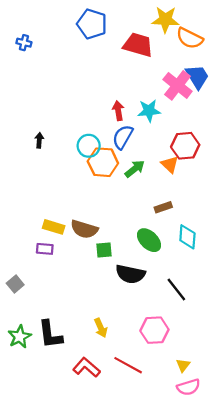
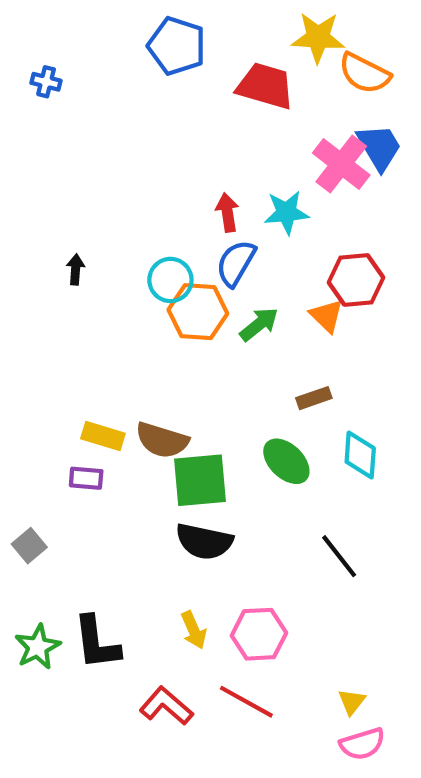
green square: (104, 250) -> (200, 480), size x1.8
black semicircle: (130, 274) -> (204, 541), moved
pink hexagon: (154, 330) -> (259, 634), moved

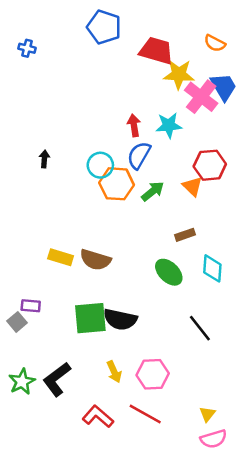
yellow star: (318, 37) -> (179, 74), moved
orange semicircle: (364, 73) -> (215, 43), size x0.7
purple rectangle: (86, 478) -> (31, 306), moved
green square: (200, 480) -> (90, 318), moved
black L-shape: (97, 643) -> (57, 379), turned 60

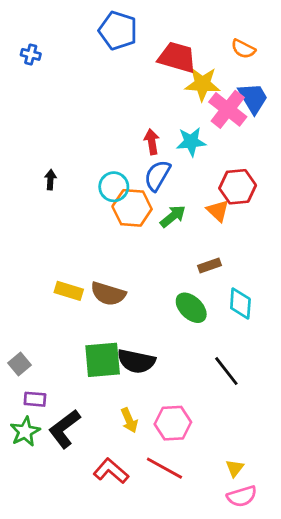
purple rectangle: (31, 306) -> (35, 399), moved

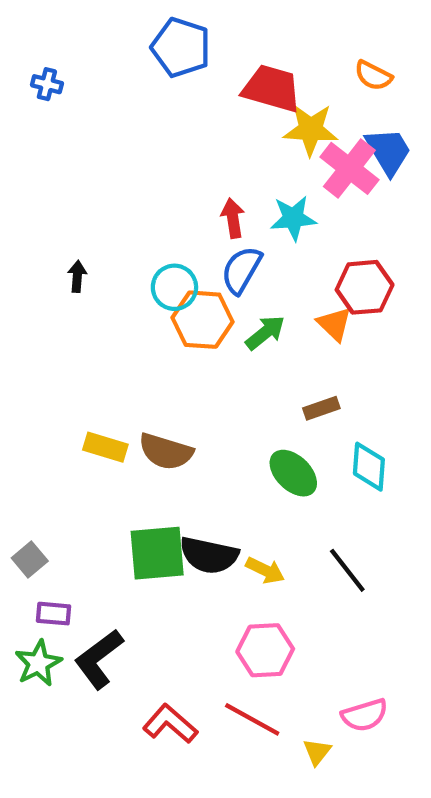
yellow arrow: (129, 420) -> (265, 570), moved, turned -40
yellow triangle: (235, 468) -> (317, 752), moved
pink semicircle: (242, 496) -> (365, 715), moved

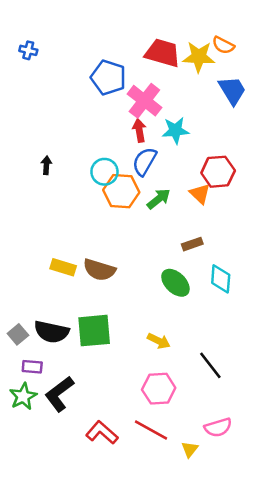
blue pentagon: (181, 47) -> (108, 77), moved
yellow star: (311, 130) -> (199, 57), moved
pink cross: (349, 168) -> (144, 101), moved
black semicircle: (209, 555) -> (52, 332), moved
black line: (347, 570) -> (210, 365), moved

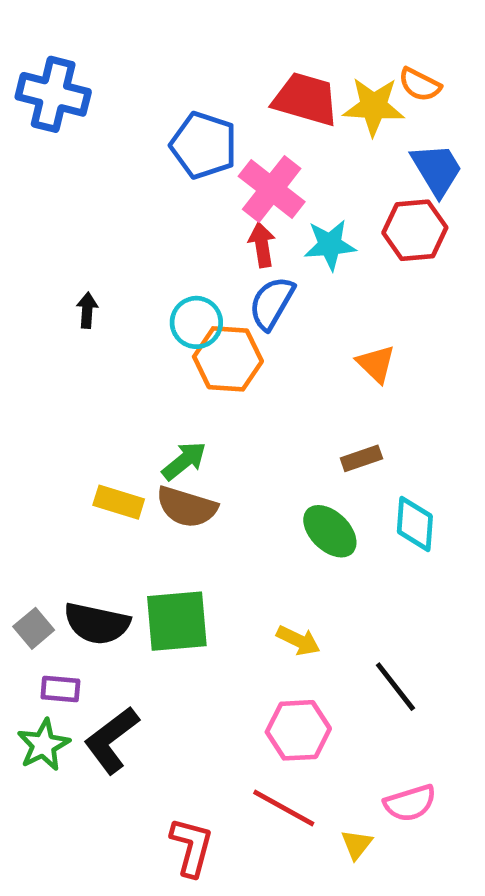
blue cross: (28, 50) -> (53, 94), size x2.0
red hexagon: (218, 172) -> (415, 230), moved
green arrow: (159, 199) -> (184, 461), moved
red L-shape: (102, 433) -> (192, 847), moved, turned 64

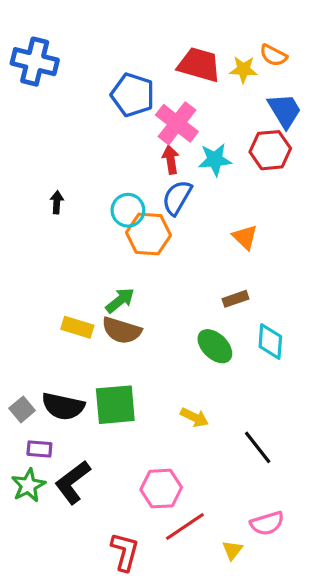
yellow star: (374, 106) -> (243, 70), size x0.7
pink hexagon: (298, 730) -> (161, 489), moved
red line: (284, 808) -> (185, 526), turned -63

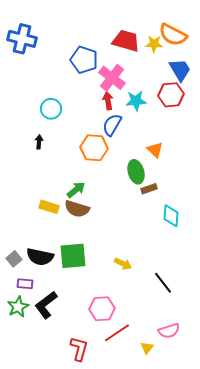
orange semicircle: (273, 55) -> (173, 35), size x1.6
black arrow: (57, 202) -> (39, 142), moved
cyan circle: (128, 210) -> (51, 109), moved
green ellipse: (215, 346) -> (136, 172), moved, turned 30

